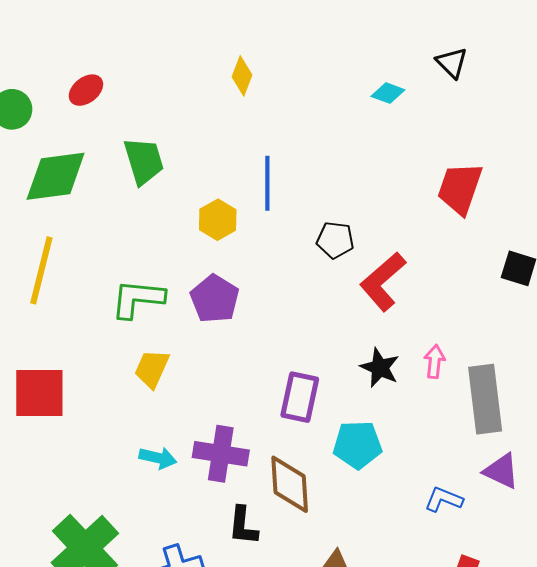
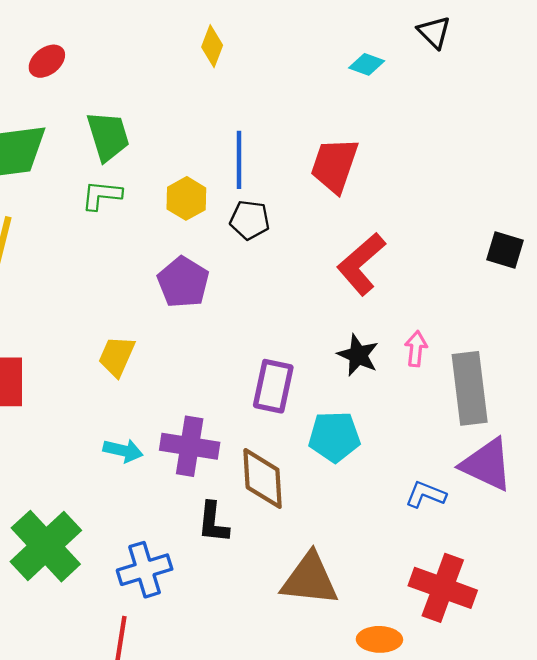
red trapezoid: (460, 188) -> (334, 165), moved
black pentagon: (335, 240) -> (250, 220), moved
green L-shape: (138, 299) -> (102, 195), moved, size x0.7
purple triangle: (501, 471) -> (487, 465), size x1.4

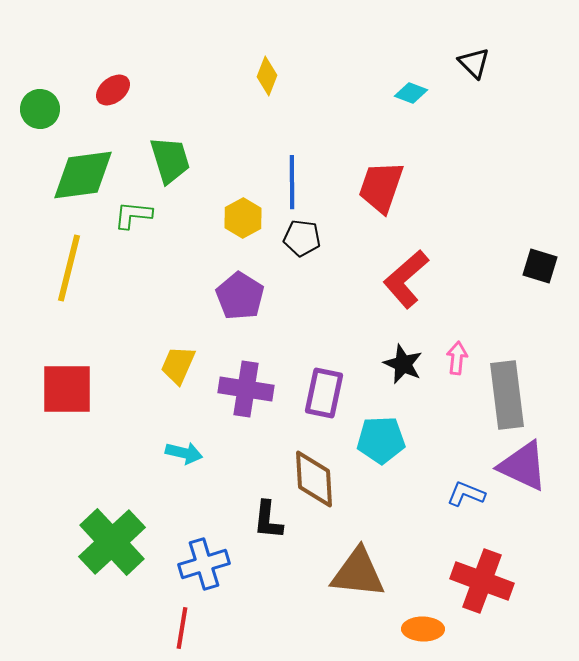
green L-shape: (102, 195) -> (133, 215), moved
purple cross: (190, 446) -> (246, 389), moved

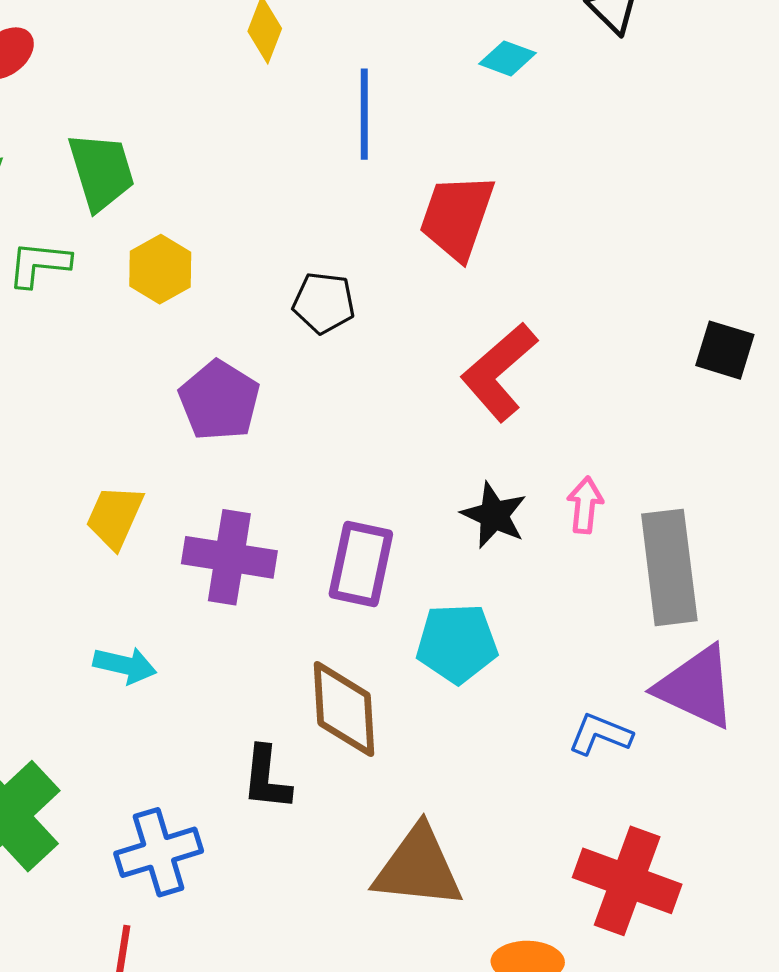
blue line: (292, 182) -> (364, 114), moved
yellow hexagon: (243, 218) -> (160, 269), moved

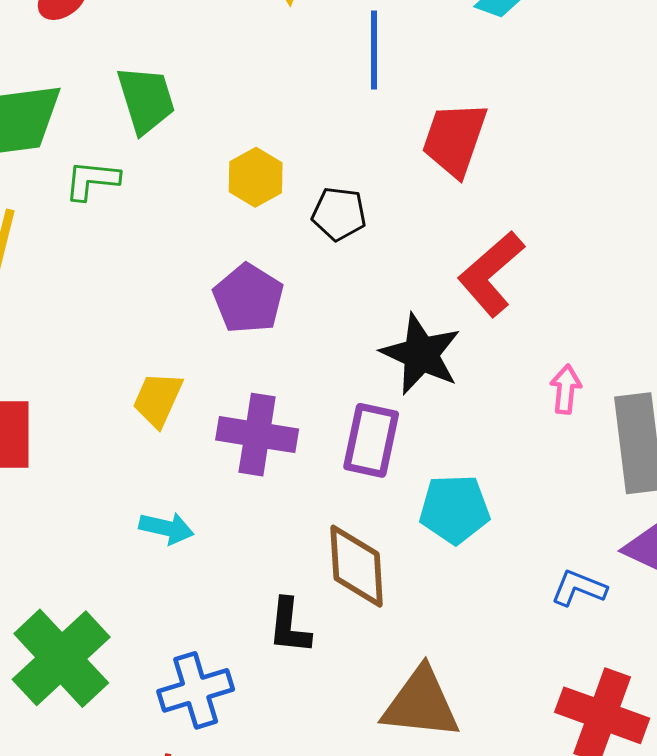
yellow hexagon: (160, 269) -> (256, 177), moved
black star: (494, 515) -> (421, 354), moved, size x1.4

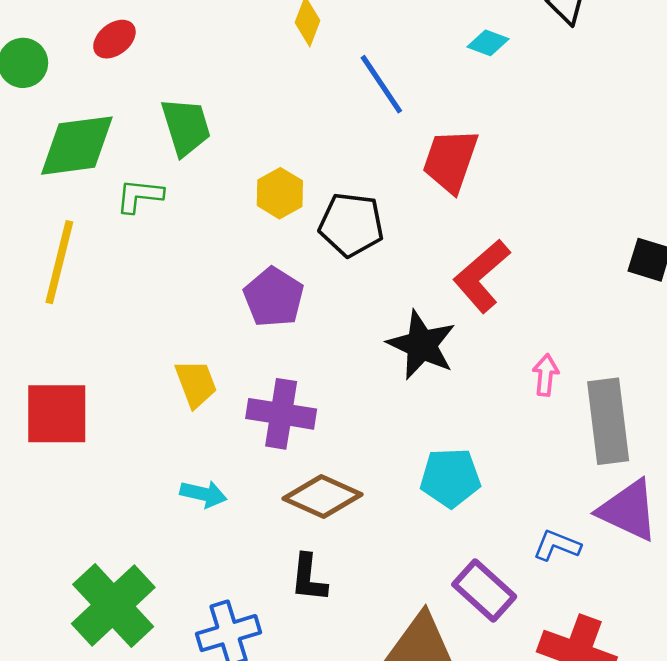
blue line: (374, 50) -> (381, 84), turned -34
black pentagon: (339, 214) -> (351, 225), size x1.4
yellow trapezoid: (158, 399) -> (196, 384), turned 135
purple rectangle: (371, 440) -> (484, 590), moved, turned -60
brown diamond: (357, 566) -> (322, 496), moved, turned -62

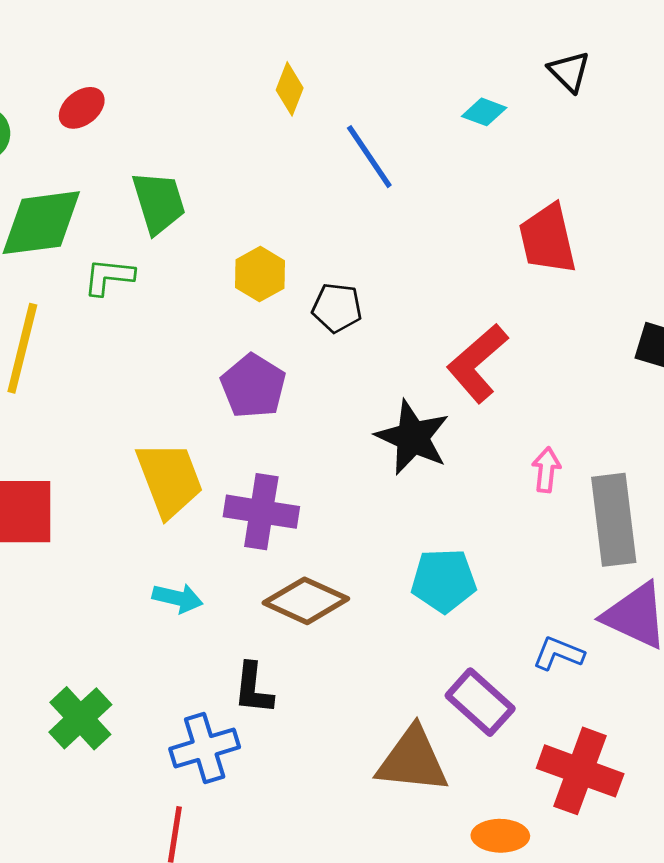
red trapezoid: (450, 161) -> (548, 239), moved, turned -32
black pentagon: (351, 225) -> (337, 308), size x0.7
yellow trapezoid: (196, 384) -> (169, 479), size x1.5
black L-shape: (309, 578) -> (253, 689), moved
green cross: (113, 606) -> (80, 718), size x0.7

